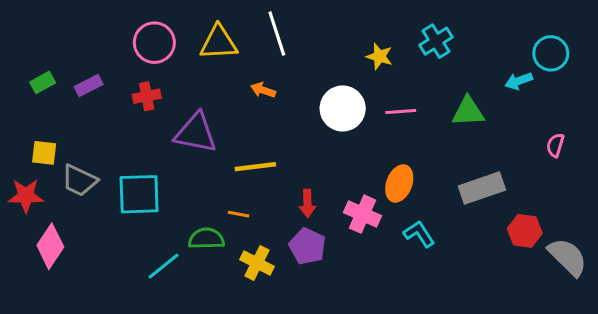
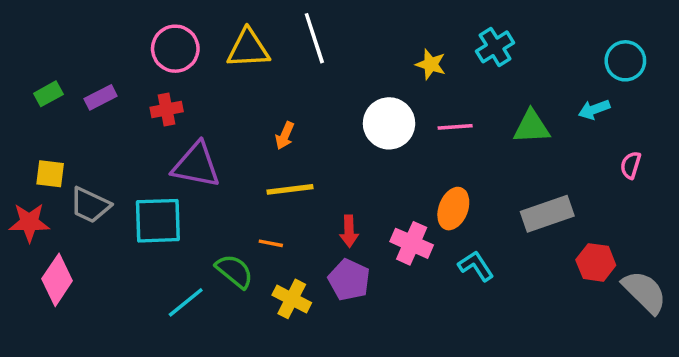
cyan arrow: (519, 81) -> (594, 109), moved
orange arrow: (263, 90) -> (285, 136), moved, turned -85
purple triangle: (196, 133) -> (196, 165), moved
green semicircle: (206, 239) -> (234, 271), turned 40

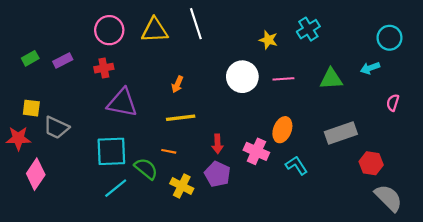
cyan square: (158, 221) -> (111, 151), moved
gray semicircle: (645, 292) -> (388, 198), moved

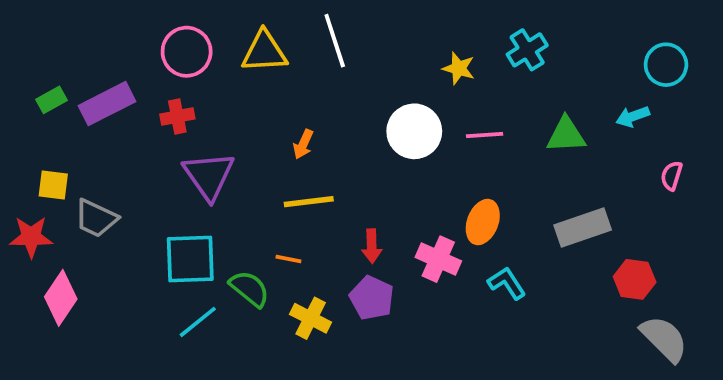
purple rectangle: (63, 60) -> (107, 104), size x1.6
purple triangle: (122, 103) -> (209, 176), turned 44

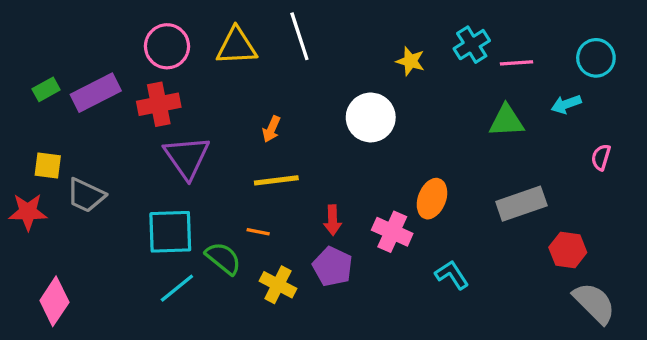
red cross: (177, 116) -> (159, 104), size x1.4
pink line: (485, 135) -> (516, 63), moved
cyan L-shape: (507, 283) -> (452, 275), moved
pink diamond: (61, 298) -> (54, 301), moved

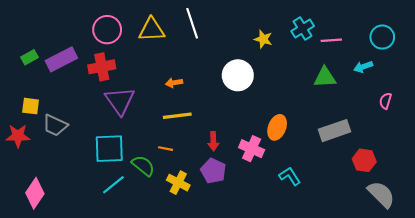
orange arrow: (271, 129) -> (174, 83), turned 56

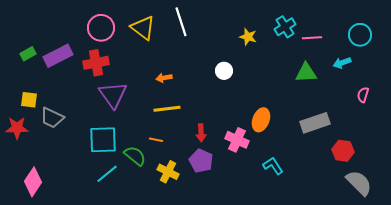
yellow triangle: (152, 30) -> (143, 28), turned 40
white circle: (238, 75) -> (224, 71), size x0.6

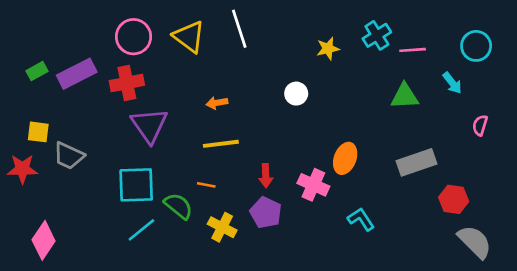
yellow star: (248, 37) -> (328, 49), turned -30
cyan arrow: (342, 63) -> (452, 83), turned -108

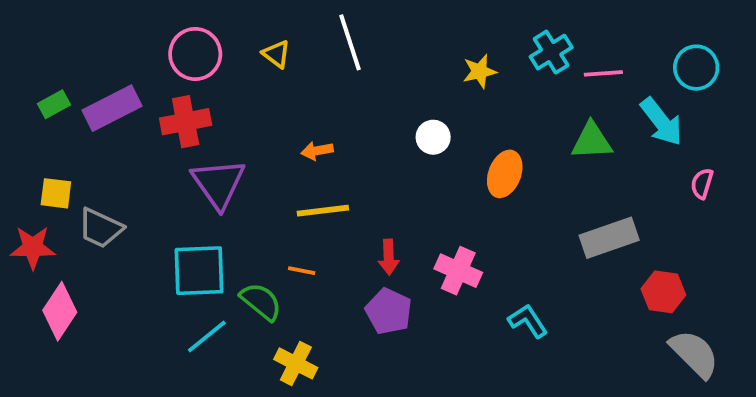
yellow triangle: (189, 37) -> (276, 54), size x0.6
cyan arrow: (452, 83) -> (661, 122), size x1.5
orange ellipse: (345, 158) -> (505, 174), moved
yellow cross: (222, 227) -> (296, 363), moved
pink diamond: (44, 240) -> (60, 311), moved

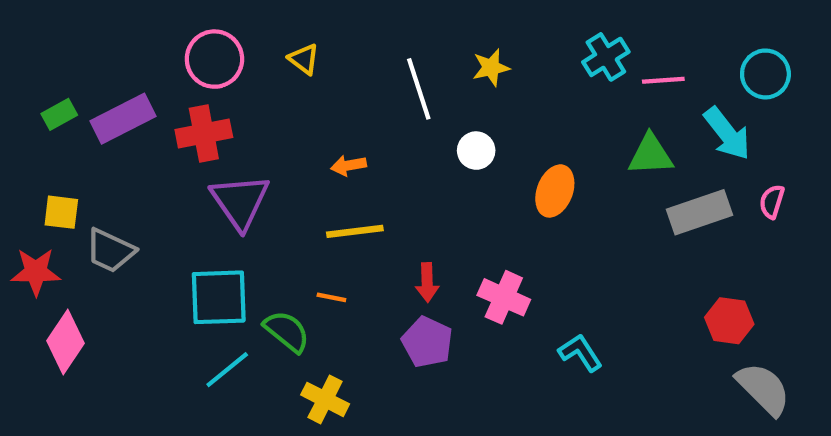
white line: (350, 42) -> (419, 89), moved
yellow star: (480, 71) -> (491, 68), moved
gray rectangle: (609, 238) -> (699, 212), moved

